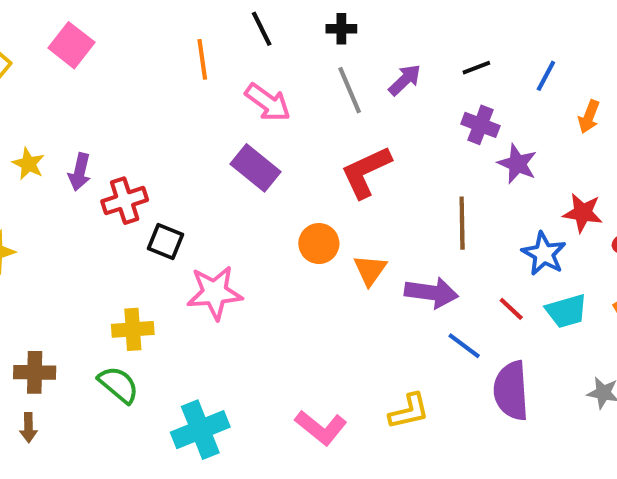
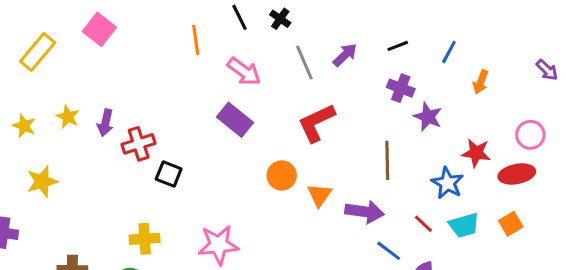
black cross: (341, 29) -> (280, 19), moved, turned 35
pink star: (215, 293) -> (218, 245), moved

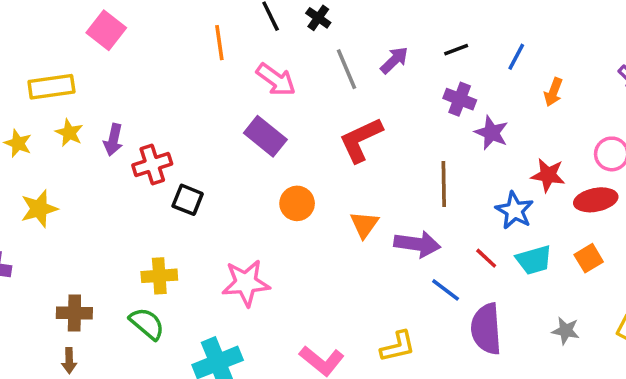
yellow rectangle: (38, 52) -> (51, 87), moved, turned 42
orange circle: (282, 176) -> (297, 203), moved

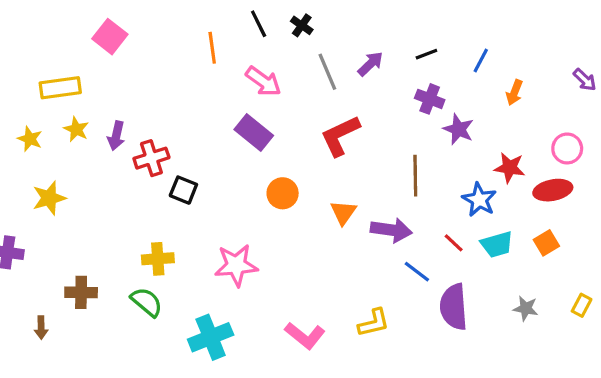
brown arrow: (69, 361) -> (41, 328), moved

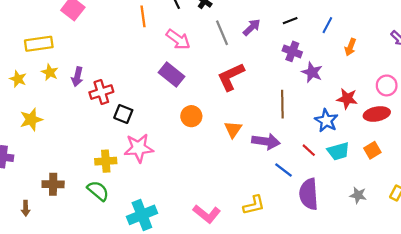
pink star: (236, 265) -> (139, 148), moved

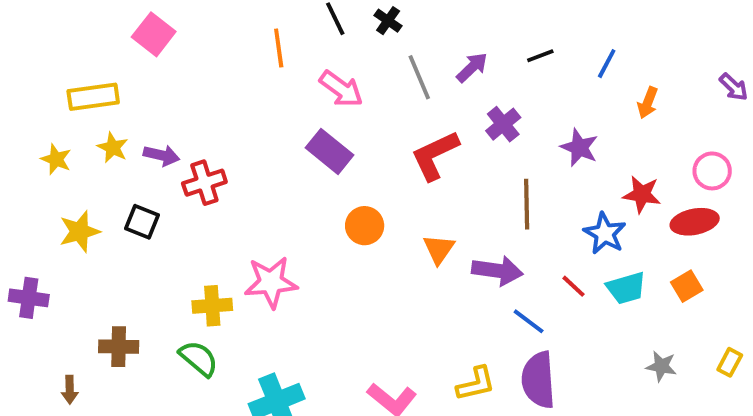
purple cross: (292, 51) -> (503, 124), moved, turned 30
purple arrow: (77, 77) -> (161, 155), turned -90
black square: (123, 114) -> (142, 222), moved
purple semicircle: (309, 194) -> (538, 380), moved

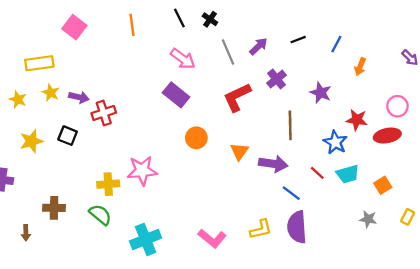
orange line: (279, 48) -> (132, 25), moved
orange square: (687, 286) -> (383, 185), moved

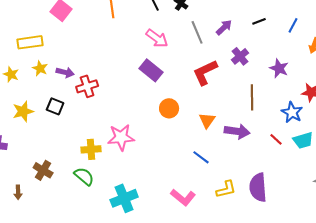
blue line: (291, 193) -> (201, 157), moved
brown cross: (54, 208) -> (43, 170), turned 30

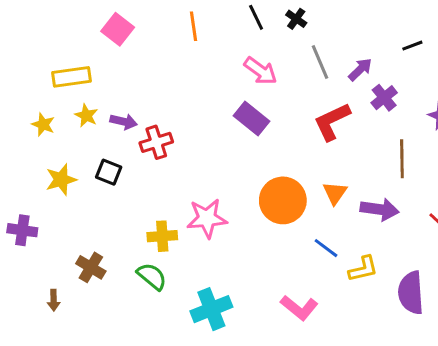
purple arrow: (224, 27) -> (360, 69), moved
orange circle: (169, 108) -> (283, 200), moved, size x1.6
yellow L-shape: (226, 189) -> (363, 269), moved

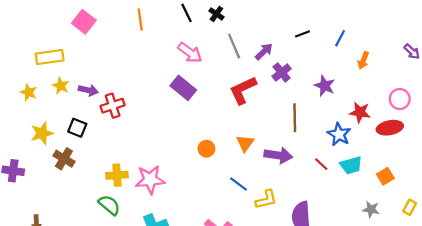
orange circle: (283, 200) -> (206, 149), size x0.5
pink star: (207, 218) -> (150, 180), moved
brown cross: (91, 267) -> (64, 159), moved

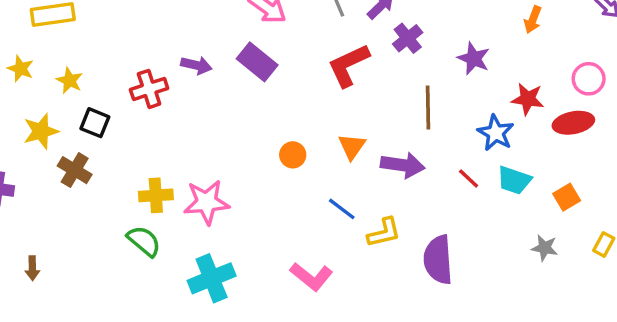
yellow star: (61, 86) -> (70, 80), moved
purple arrow: (88, 90) -> (196, 65), moved
cyan trapezoid: (351, 165) -> (514, 180), turned 35

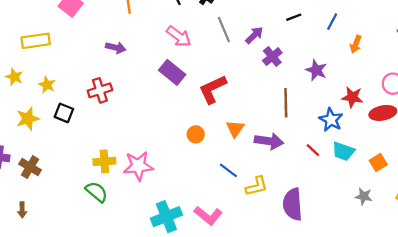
purple arrow: (196, 65) -> (116, 48), moved
red L-shape: (349, 65) -> (213, 89), moved
brown cross: (75, 170) -> (30, 167), moved
cyan cross: (212, 278) -> (166, 217), moved

